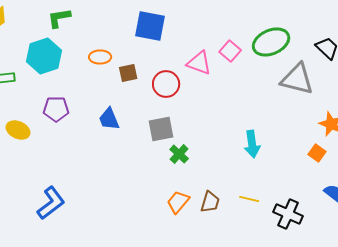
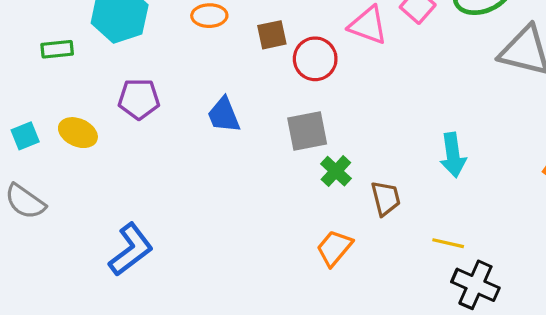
brown square: (128, 73) -> (272, 35), moved
brown trapezoid: (210, 202) -> (386, 198), moved, turned -30
black cross: (288, 214) -> (475, 285), moved

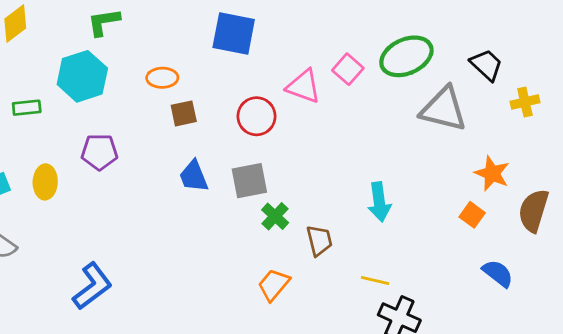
brown square: (272, 35) -> (184, 113), moved
blue trapezoid: (224, 115) -> (194, 176), moved
yellow ellipse: (78, 133) -> (45, 182), turned 68

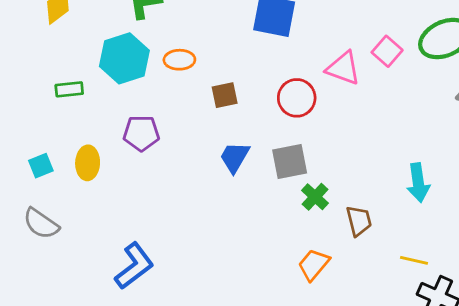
orange ellipse: (162, 78) -> (179, 60), moved
blue trapezoid: (194, 176) -> (235, 157), turned 52

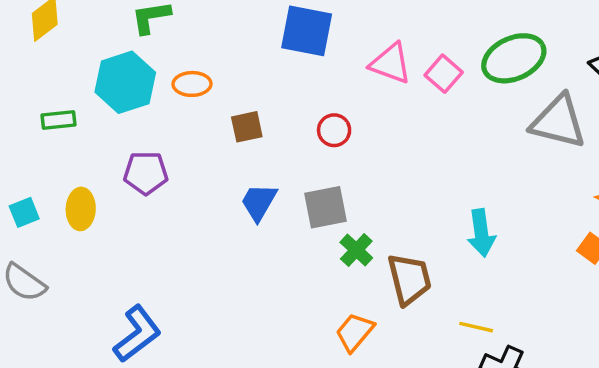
pink triangle: (343, 68) -> (391, 63), moved
red circle: (297, 98) -> (334, 130), size x0.7
brown trapezoid: (359, 221) -> (409, 279), size x1.4

